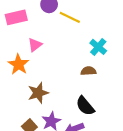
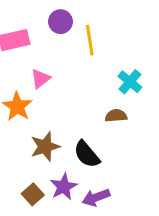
yellow line: (70, 17) -> (90, 40), turned 55
black semicircle: (85, 106) -> (87, 154), moved

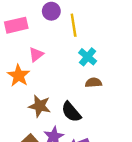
cyan cross: (130, 82) -> (88, 57), moved
brown star: (45, 147) -> (40, 106), turned 30

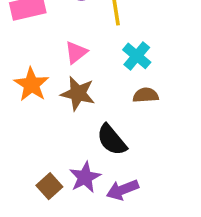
pink triangle: (36, 55) -> (76, 52), moved
brown star: (40, 106) -> (78, 93), moved

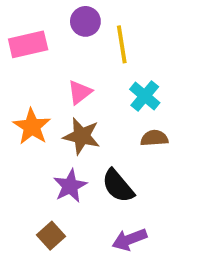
purple star: (85, 177) -> (70, 186), moved

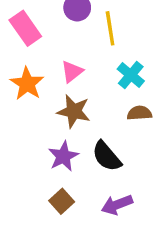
pink rectangle: (28, 44) -> (25, 28), turned 68
orange star: (32, 127) -> (27, 84), moved
brown square: (51, 236) -> (62, 201), moved

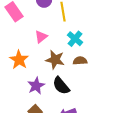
orange star: (27, 84) -> (19, 60), moved
brown star: (74, 111) -> (55, 60), moved

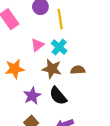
cyan cross: (75, 39) -> (59, 47), moved
orange star: (19, 60) -> (15, 69), turned 30

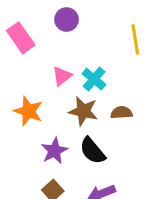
yellow line: (60, 19) -> (135, 39), moved
orange star: (15, 69) -> (28, 111), turned 30

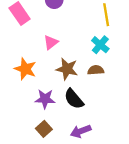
cyan cross: (94, 79) -> (100, 45), moved
purple star: (54, 151) -> (45, 99), turned 30

